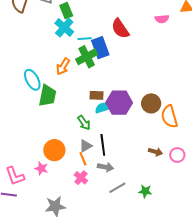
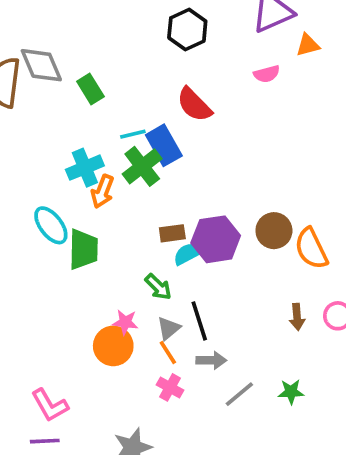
cyan cross: (64, 28) -> (85, 168), moved, turned 36
brown arrow: (155, 152) -> (297, 317), turned 80
pink star: (41, 168) -> (125, 322), moved

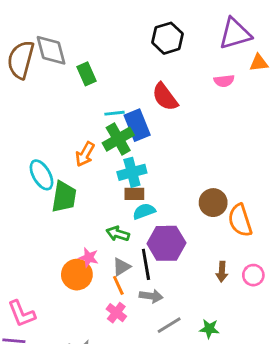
cyan cross: (85, 168) -> (132, 172), moved
purple hexagon: (216, 239) -> (166, 243), moved
green arrow: (158, 287) -> (118, 234), turned 145

